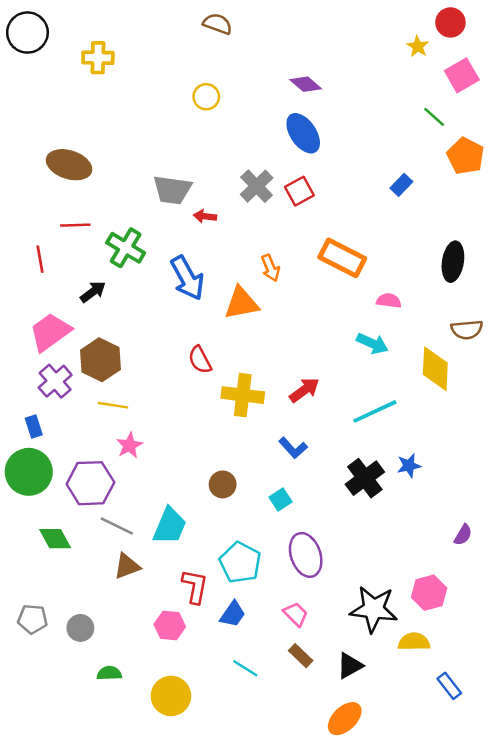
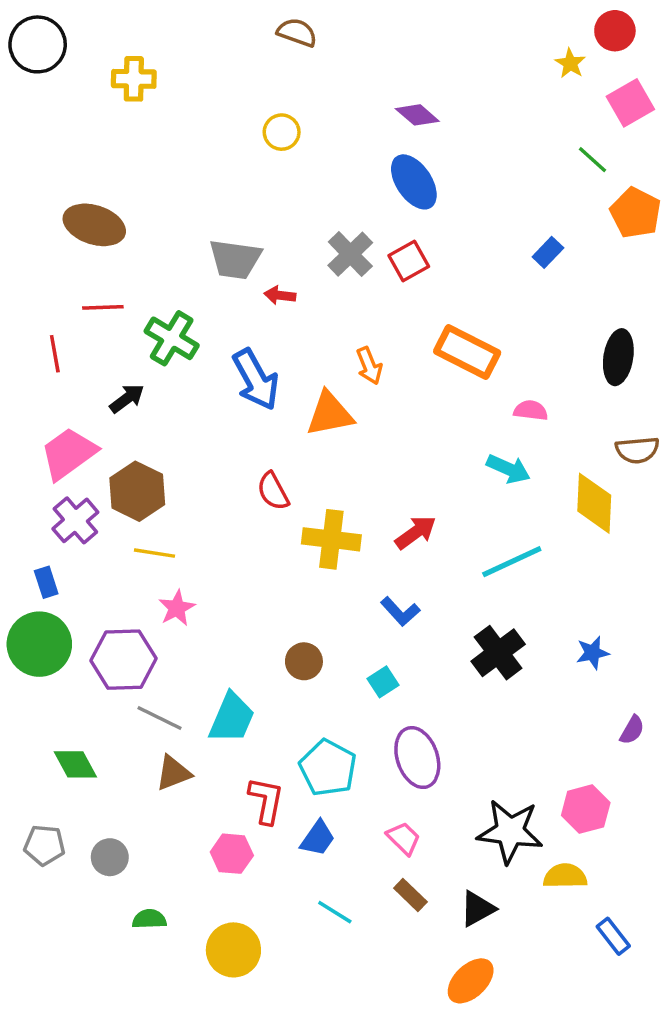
blue star: (409, 466) -> (593, 653), moved
green diamond: (55, 539) -> (75, 764), moved

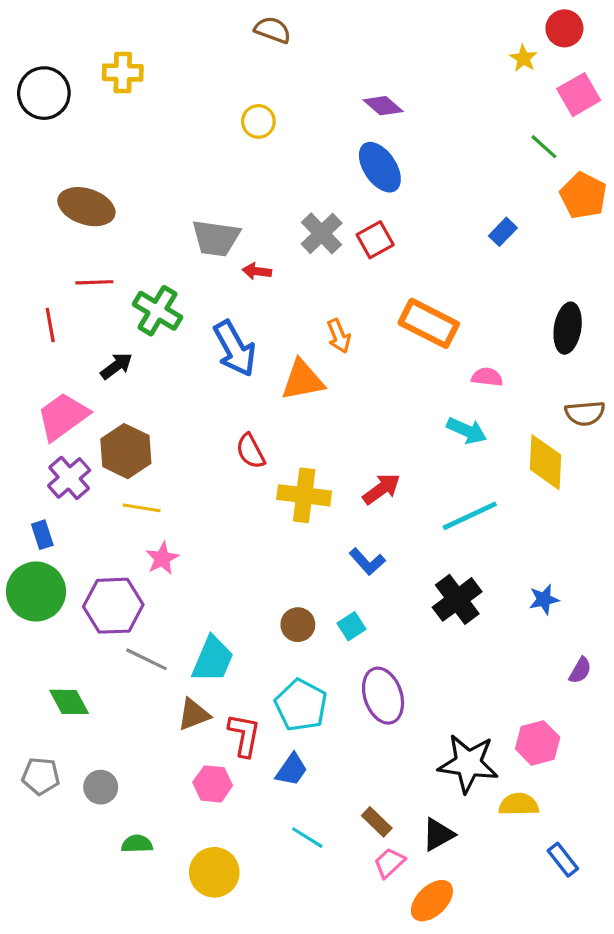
black circle: (38, 44) -> (44, 93), moved
brown circle: (304, 661) -> (298, 625), moved
brown triangle: (173, 773) -> (194, 715), moved
pink trapezoid: (404, 838) -> (389, 863), moved, turned -88

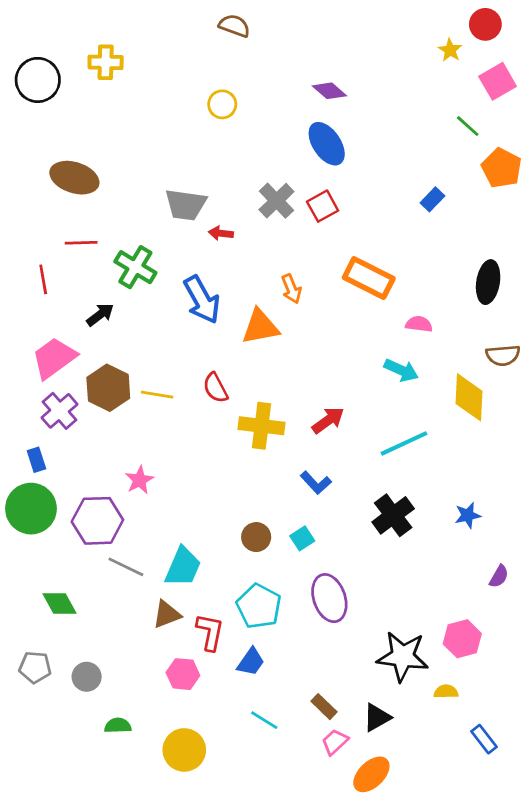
yellow line: (142, 508) -> (157, 395), moved
yellow semicircle: (519, 804) -> (446, 692), size x0.7

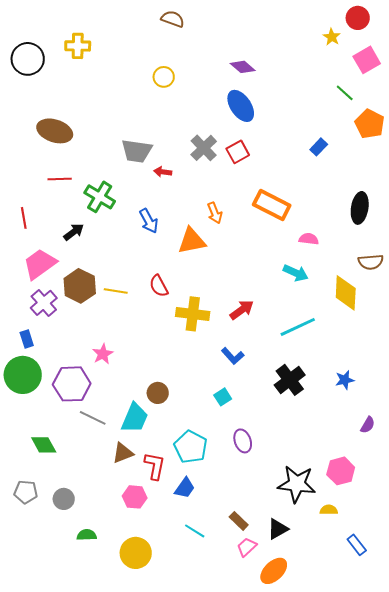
red line: (43, 279) -> (24, 218), moved
blue arrow: (202, 300) -> (149, 221), size x0.7
brown circle: (256, 537) -> (158, 393), moved
purple ellipse: (329, 598) -> (243, 441), size x0.7

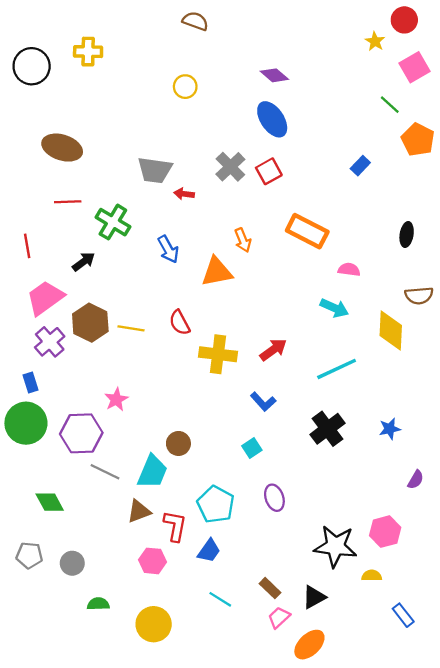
black ellipse: (360, 208) -> (407, 235), size x0.7

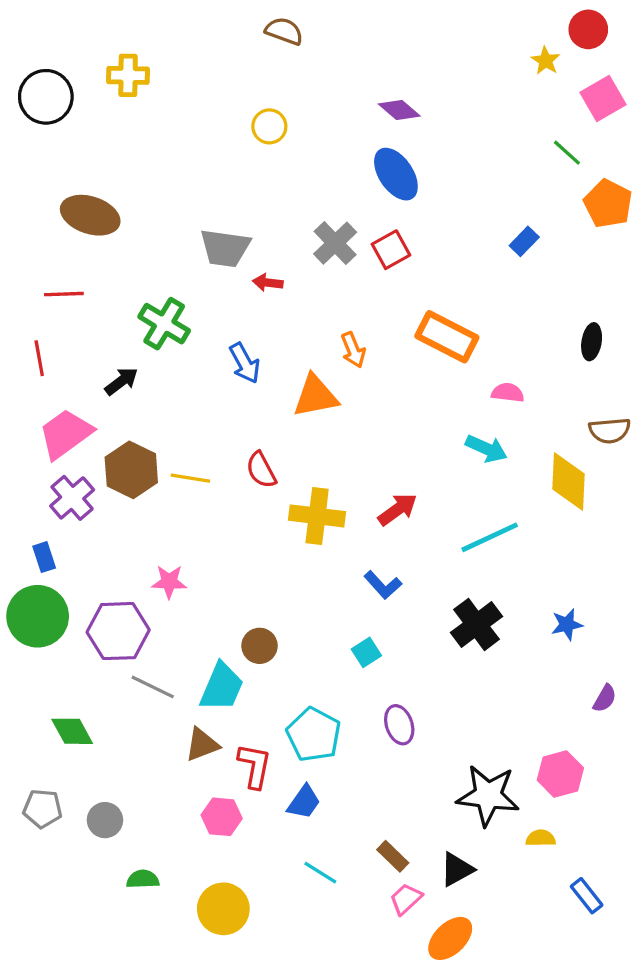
red line: (68, 202) -> (64, 294), moved
pink star: (116, 399) -> (169, 582), turned 30

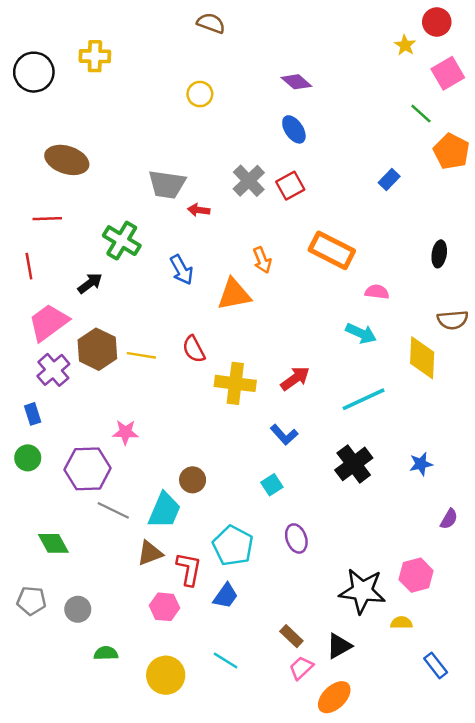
blue ellipse: (396, 174) -> (294, 129), size x0.7
green circle: (38, 616) -> (28, 458), size x0.6
cyan line: (320, 873) -> (226, 661), moved

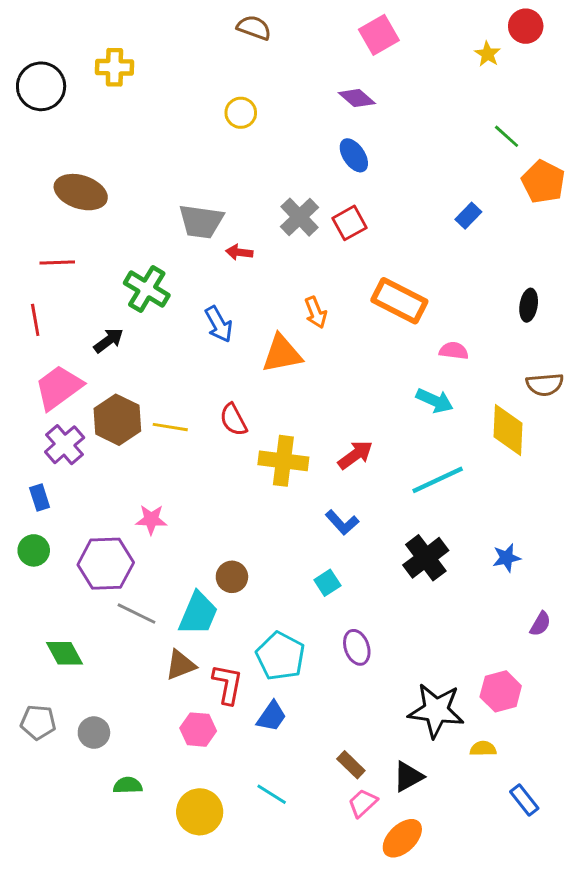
pink square: (448, 73) -> (379, 35), moved

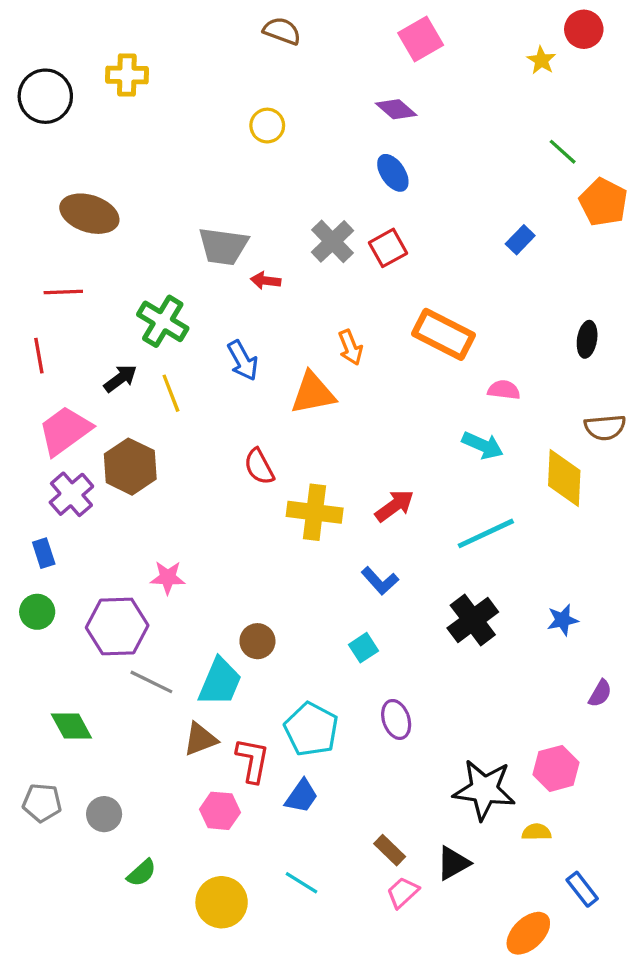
yellow line: (170, 427) -> (171, 393), moved, turned 60
green semicircle: (128, 785) -> (142, 873), turned 140
orange ellipse: (402, 838) -> (528, 933), moved

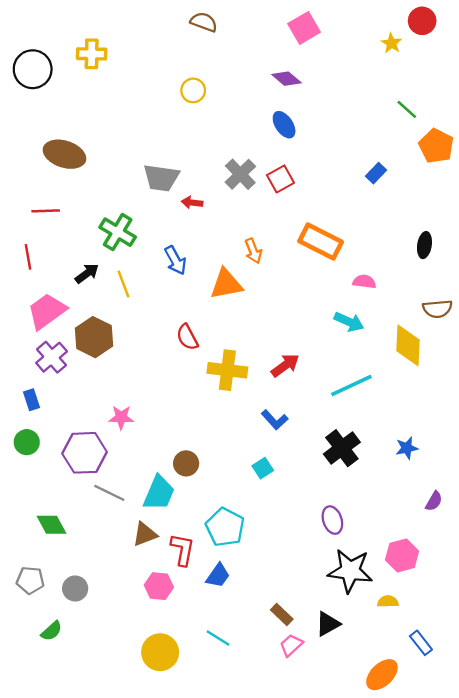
purple ellipse: (396, 719) -> (332, 520), moved
green semicircle: (142, 873) -> (52, 631), moved

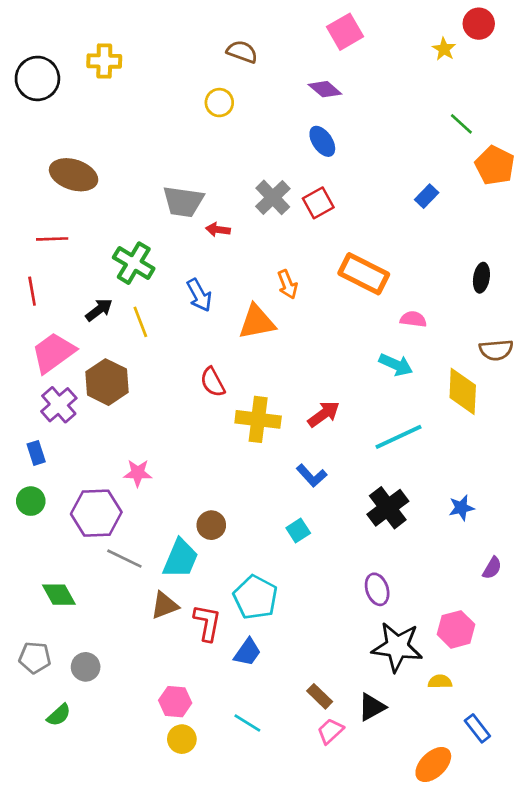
brown semicircle: (204, 22) -> (242, 52), moved
pink hexagon: (159, 586) -> (175, 702), moved
yellow circle: (160, 652) -> (182, 739), size x0.7

